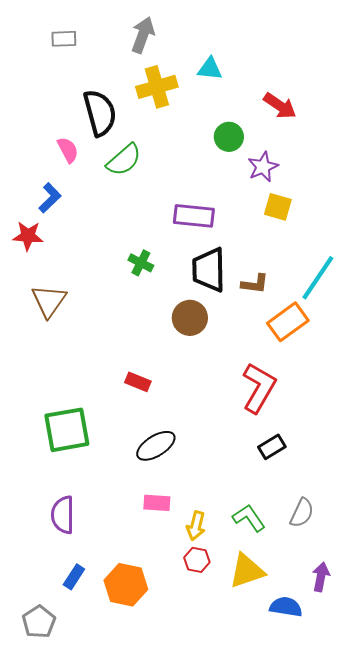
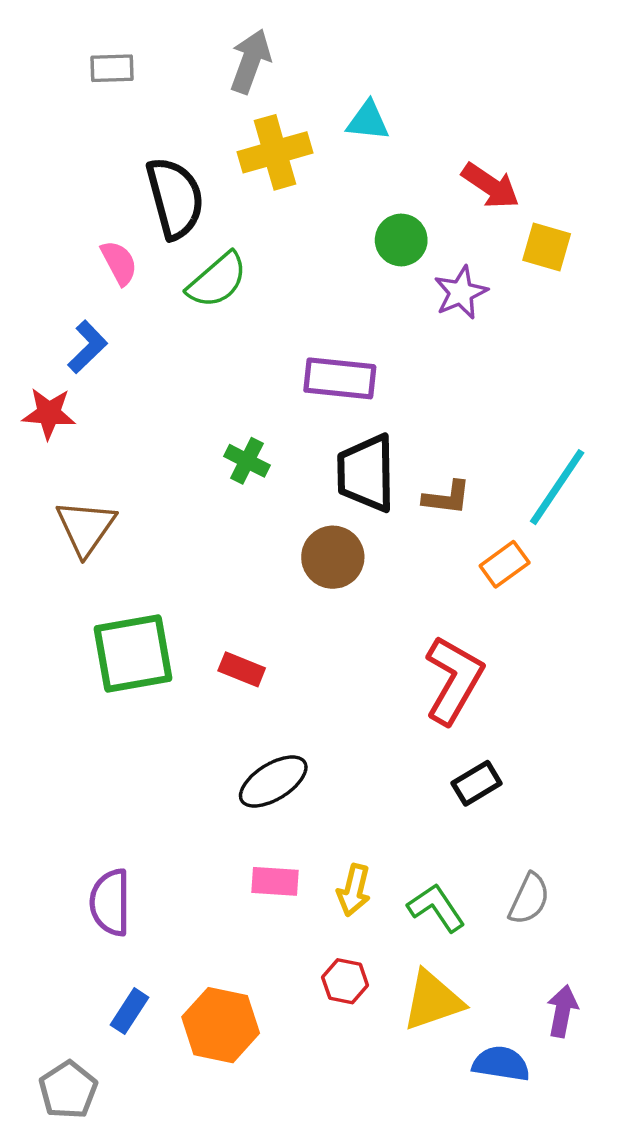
yellow square: (278, 207) -> (547, 247), moved
orange rectangle: (288, 322) -> (505, 564), size x0.7
green square: (67, 430) -> (133, 654), moved
yellow arrow: (196, 526) -> (354, 890), moved

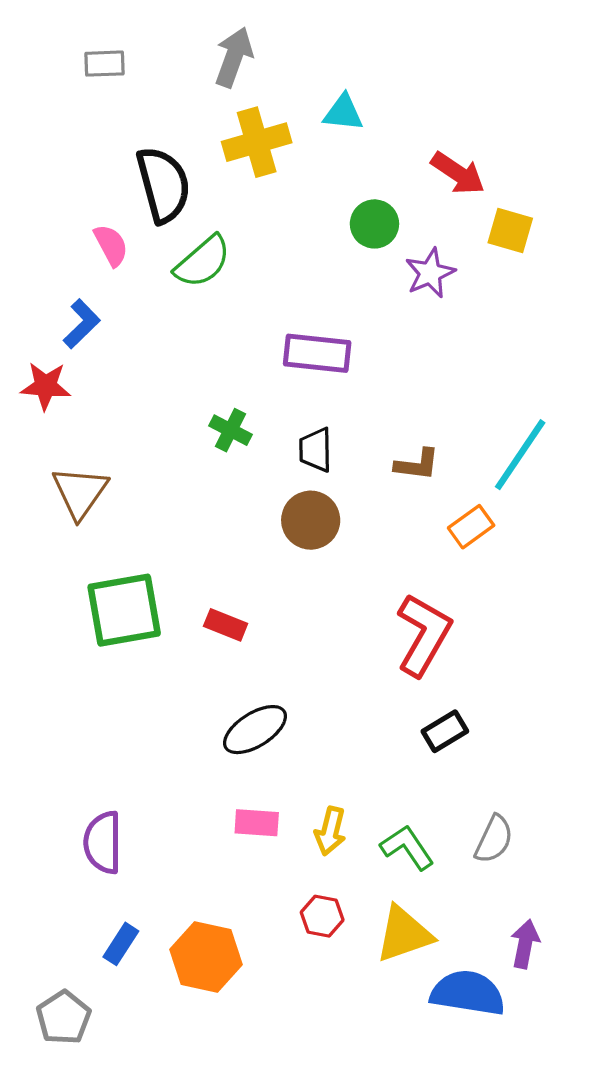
black trapezoid: (366, 473) -> (316, 450), moved, size x0.6
blue semicircle: (501, 1064) -> (468, 993), size x1.4

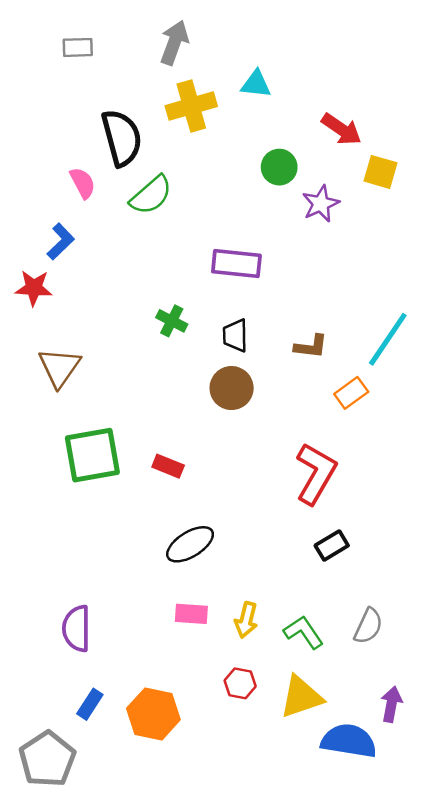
gray pentagon: (64, 1018) -> (47, 759), size x1.4

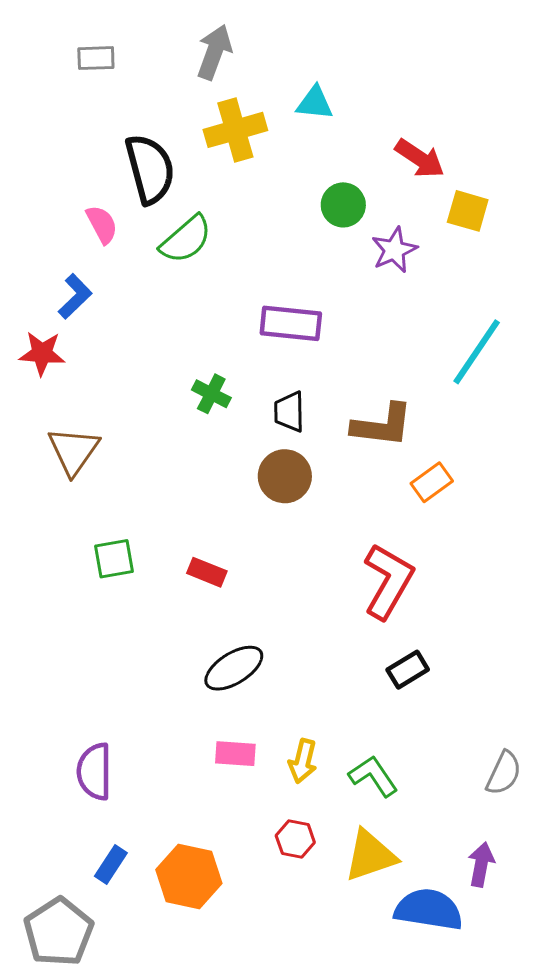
cyan line: (388, 339) -> (477, 352), moved
brown L-shape: (311, 347) -> (382, 425), size x1.5
green square: (92, 455) -> (114, 559), size x0.6
gray semicircle: (368, 626) -> (504, 773), moved

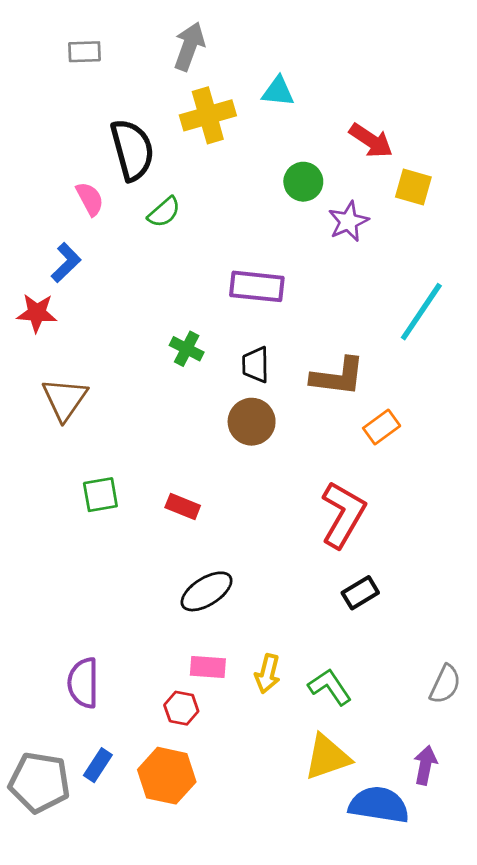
green semicircle: (186, 239) -> (164, 212), size x0.7
red hexagon: (295, 839) -> (181, 708), moved
gray pentagon: (58, 932) -> (39, 782), moved, turned -30

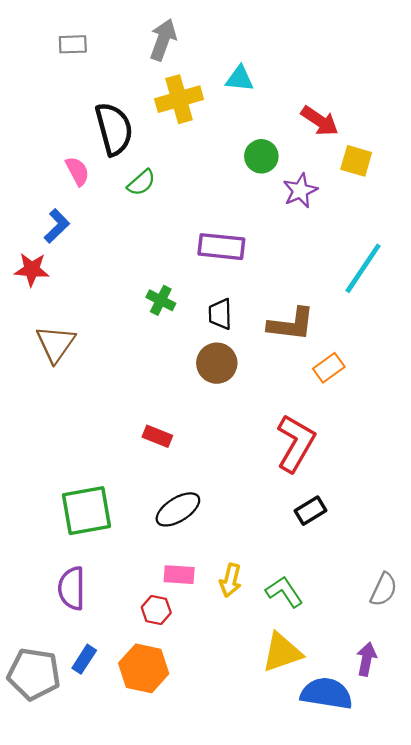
green square: (100, 495) -> (87, 511), moved, size x1.6

